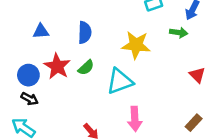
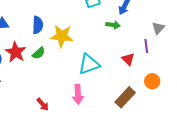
yellow star: (136, 45) -> (62, 36), moved
cyan triangle: (120, 81) -> (89, 64), moved
brown rectangle: (194, 123) -> (125, 97), size x1.5

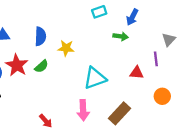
yellow star: (62, 36) -> (66, 48), size x0.7
red triangle: (128, 59) -> (137, 73), turned -40
brown rectangle: (125, 97) -> (119, 113), moved

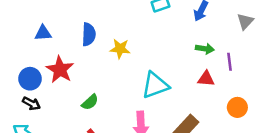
green arrow: (121, 36) -> (205, 49), moved
gray triangle: (169, 40) -> (245, 21), moved
green semicircle: (41, 66) -> (90, 102), moved

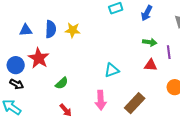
blue semicircle: (89, 34) -> (51, 29), moved
yellow star: (120, 49) -> (73, 30), moved
cyan triangle: (155, 85) -> (112, 70), size x0.7

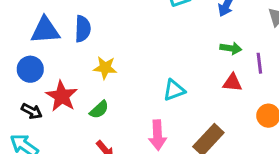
blue triangle: (26, 30) -> (45, 30), size x1.5
yellow star: (73, 30) -> (105, 68), moved
red star: (39, 58) -> (62, 96), moved
blue circle: (16, 65) -> (30, 69), moved

